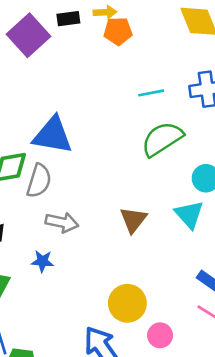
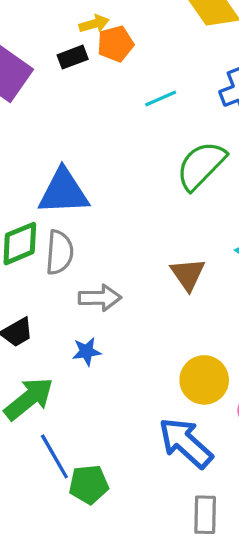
black rectangle: (68, 19) -> (73, 57), moved
cyan line: (151, 93) -> (161, 98), moved

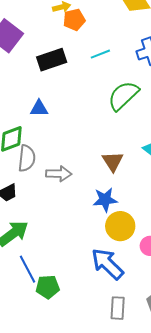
black rectangle: (73, 57) -> (52, 60), moved, size x1.6
blue triangle: (63, 192) -> (39, 108), size x0.6
gray semicircle: (59, 252) -> (27, 158), moved
blue star: (86, 352) -> (105, 200), moved, size x1.4

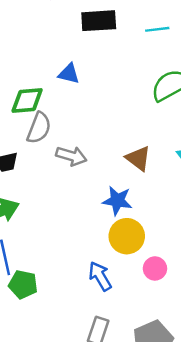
brown triangle: (113, 161) -> (138, 158), turned -35
blue arrow: (107, 264) -> (100, 276), size x0.7

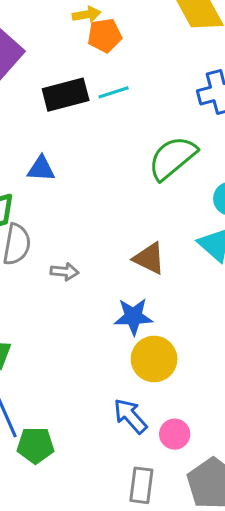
cyan line: (157, 29) -> (114, 92), moved
gray arrow: (71, 156) -> (65, 272), size x0.7
pink circle: (155, 268) -> (175, 434), moved

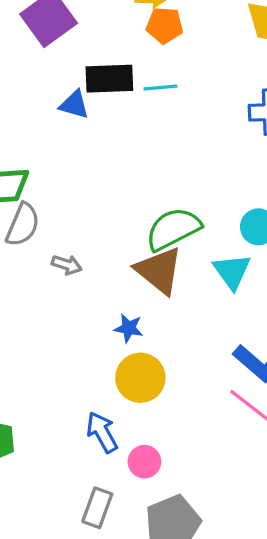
green semicircle: (172, 158) -> (173, 229), moved
blue triangle: (41, 169) -> (74, 105), moved
brown triangle: (149, 258) -> (159, 271), size x1.4
blue star: (133, 317) -> (129, 328), size x0.7

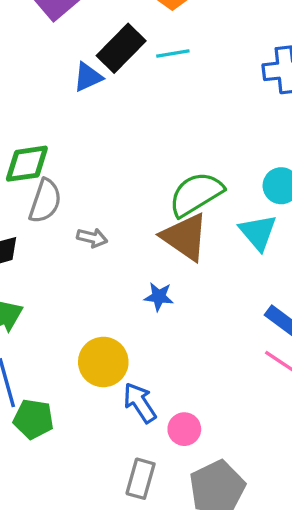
black rectangle: (109, 79) -> (121, 48), turned -39
blue triangle: (74, 105) -> (88, 77), turned -36
yellow circle: (140, 378) -> (103, 362), moved

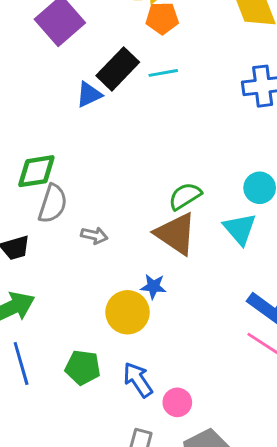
green semicircle: (196, 194) -> (185, 196), size x0.7
yellow circle: (103, 362) -> (128, 312), moved
green pentagon: (33, 419) -> (83, 367), moved

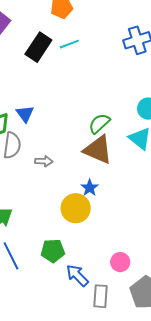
blue triangle: (89, 95) -> (25, 114), moved, turned -30
blue star: (153, 286) -> (90, 188), turned -30
blue arrow: (138, 380) -> (77, 275), moved

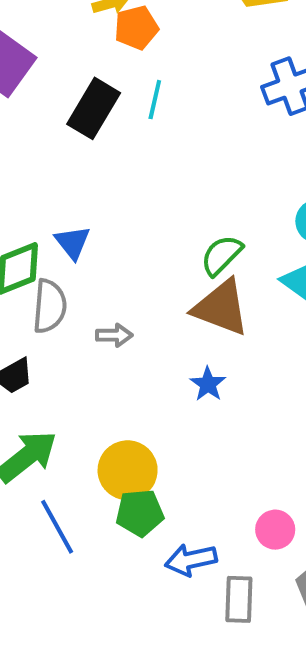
cyan line: (69, 44) -> (155, 100), turned -54
yellow circle: (76, 208) -> (128, 470), moved
blue arrow: (77, 275) -> (191, 560), turned -55

